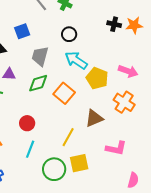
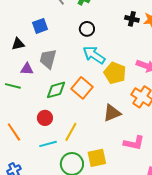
gray trapezoid: (40, 56) -> (48, 59), moved
green diamond: (38, 83) -> (56, 90), moved
yellow line: (68, 137) -> (71, 132), moved
cyan line: (30, 149) -> (48, 144), turned 54

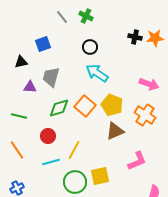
yellow pentagon: (115, 73) -> (112, 105), moved
green line: (13, 86) -> (19, 116), moved
pink L-shape: (134, 143) -> (137, 161), turned -35

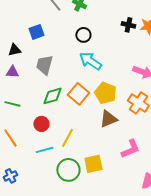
purple triangle: (30, 87) -> (12, 72), moved

